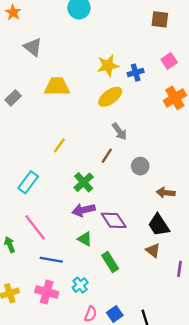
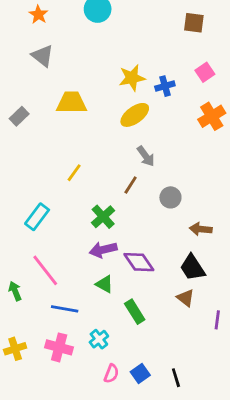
orange star: (13, 12) -> (38, 15), moved

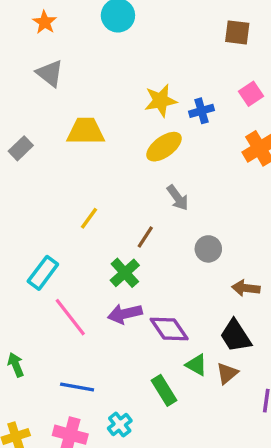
brown line: (131, 185) -> (145, 237), moved
pink line: (45, 270) -> (70, 317), moved
green triangle: (104, 284) -> (196, 365), moved
brown triangle: (186, 298) -> (227, 373), turned 42

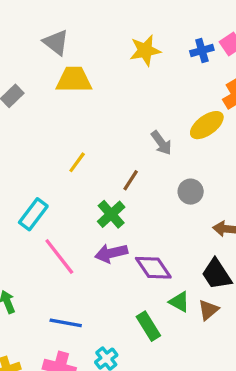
gray triangle: (50, 73) -> (56, 42), moved
blue cross: (202, 111) -> (202, 50), moved
yellow ellipse: (164, 147) -> (207, 125), moved

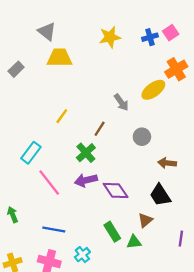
green triangle: (179, 302) -> (134, 242), moved, turned -35
brown triangle: (208, 310) -> (145, 220), moved

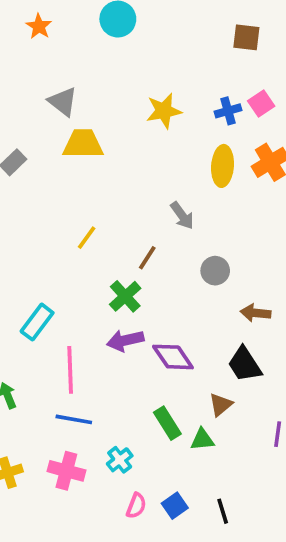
yellow ellipse: (153, 90) -> (223, 166), moved, turned -50
cyan rectangle: (31, 153) -> (37, 322), moved
pink line: (49, 182) -> (70, 370), moved, turned 36

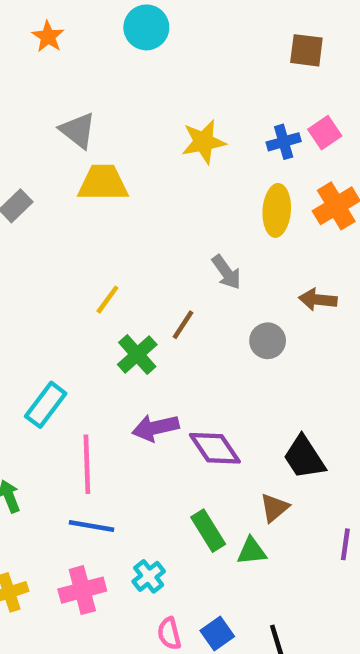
green cross: (125, 296) -> (137, 354), moved
brown arrow: (256, 313) -> (318, 300), moved
pink cross: (66, 471) -> (82, 590), turned -30
pink semicircle: (136, 506) -> (169, 634), turned 145

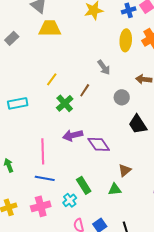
cyan rectangle: (46, 405) -> (18, 103), moved, turned 42
black trapezoid: (304, 457) -> (138, 124), moved
green rectangle: (208, 531) -> (84, 185), moved

